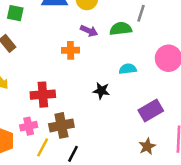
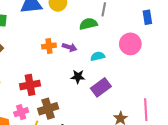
purple arrow: (89, 31) -> (69, 47), moved
purple rectangle: (151, 111) -> (101, 87), moved

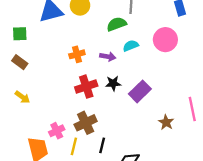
purple arrow: (69, 47) -> (108, 57), moved
cyan semicircle: (98, 56) -> (131, 46), moved
red cross: (30, 85) -> (86, 87), moved

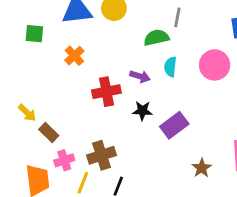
cyan semicircle: (131, 46) -> (170, 67), turned -70
orange cross: (77, 54) -> (74, 56), moved, turned -35
brown rectangle: (20, 62) -> (49, 132), moved
red cross: (86, 87) -> (106, 92), moved

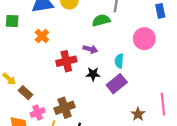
cyan semicircle: (170, 67) -> (119, 61), moved

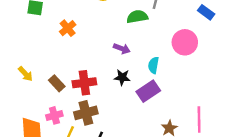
blue rectangle: (160, 11) -> (206, 12), turned -48
red cross: (66, 61) -> (84, 83), moved
brown rectangle: (25, 93) -> (57, 83), moved

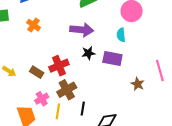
purple arrow: (122, 49) -> (82, 30), size x1.6
cyan semicircle: (153, 65) -> (121, 35), moved
purple rectangle: (148, 91) -> (112, 58), turned 60

